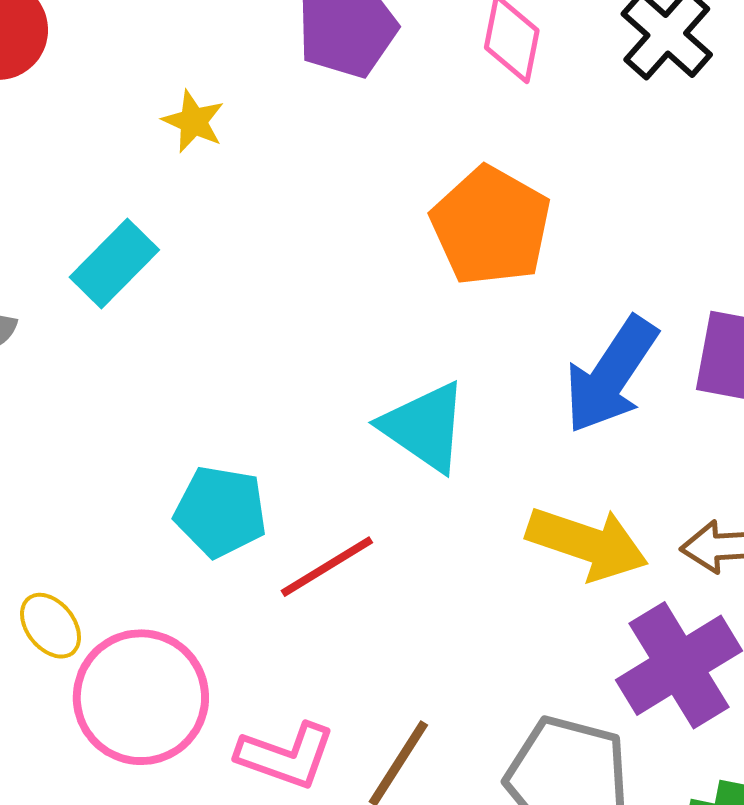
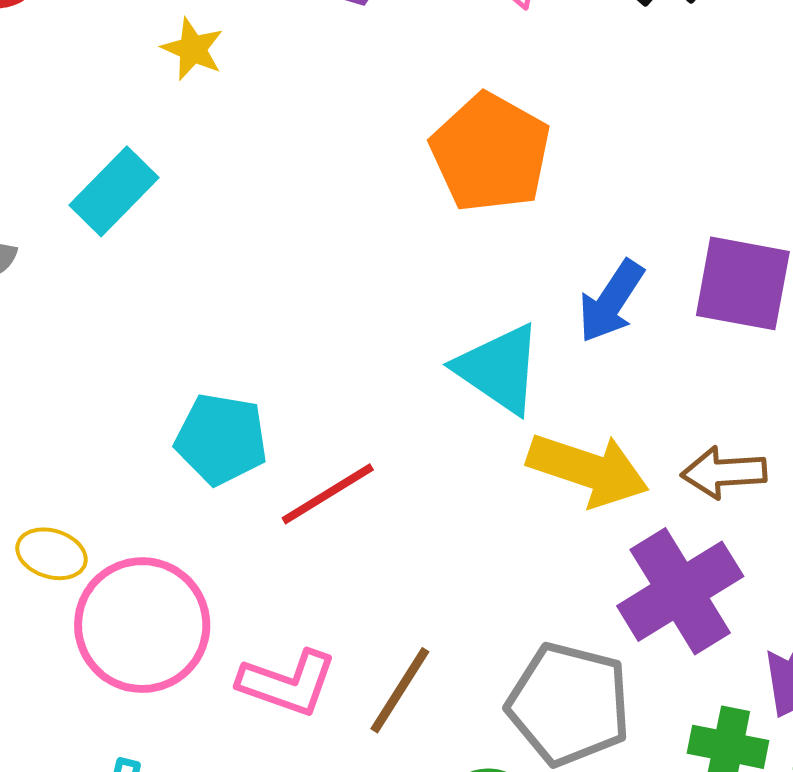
blue arrow: (611, 375) -> (611, 301), size x0.7
cyan triangle: (424, 427) -> (499, 369), moved
yellow ellipse: (51, 626) -> (52, 554), turned -34

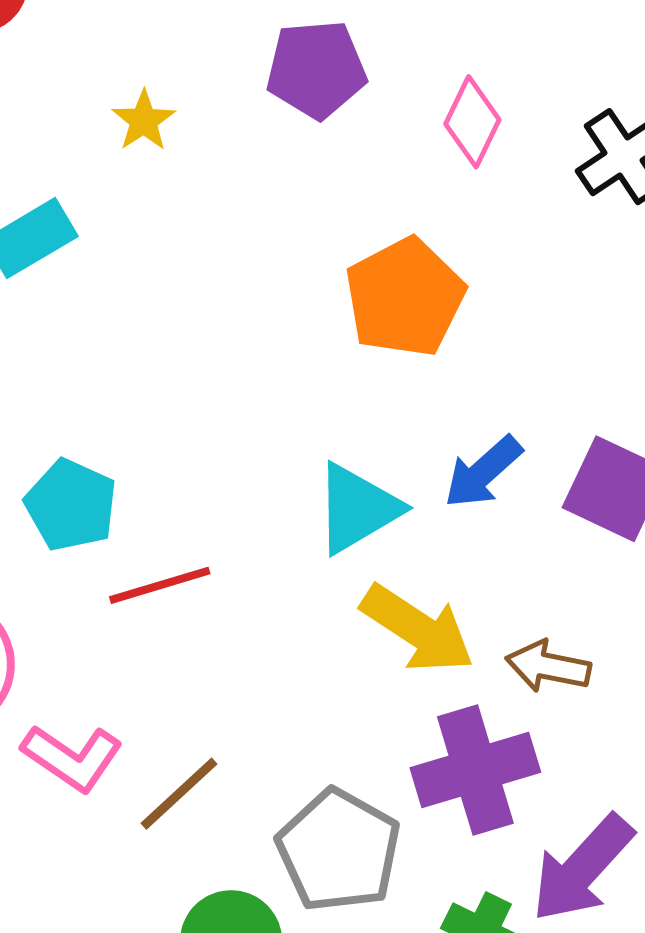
cyan triangle: (499, 369) -> (357, 509), turned 40

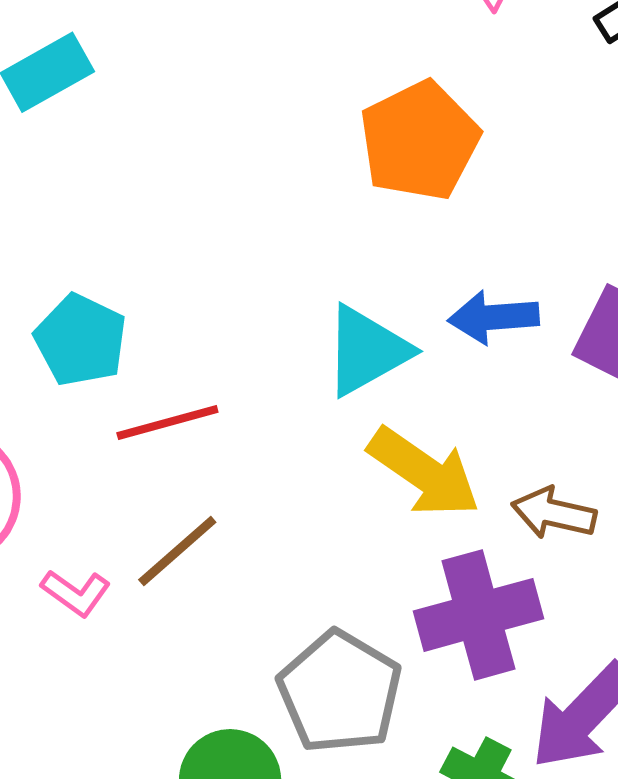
blue arrow: (483, 472) -> (493, 317), turned 36
pink L-shape: (72, 758) -> (76, 593), size x0.7
brown line: (179, 794) -> (177, 551), moved

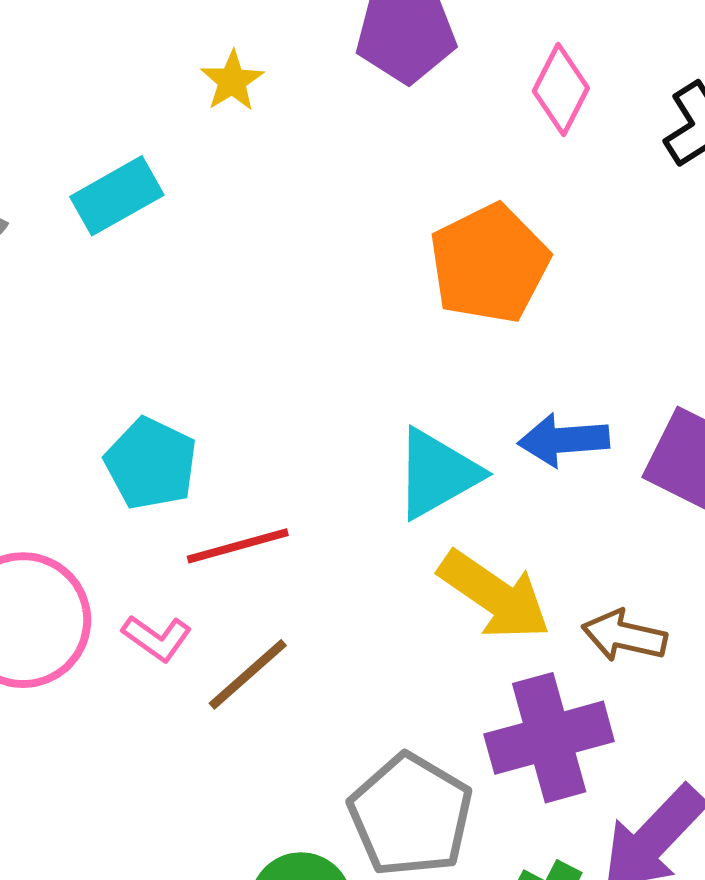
pink L-shape: (76, 593) -> (157, 638), moved

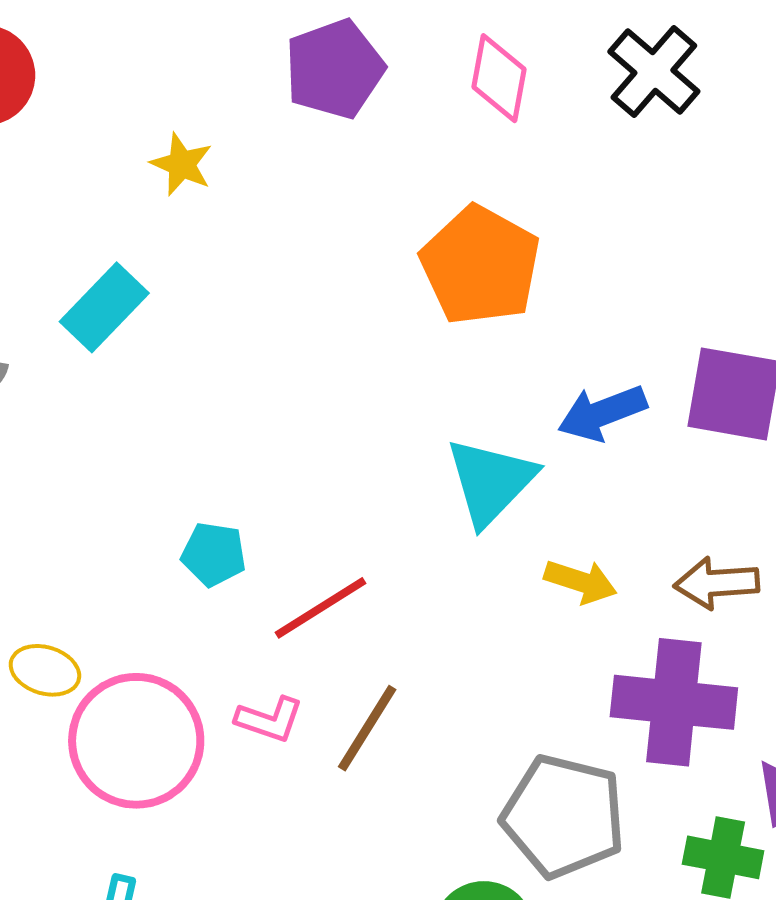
cyan pentagon: (151, 464) -> (214, 554), size x0.7
yellow arrow: (494, 595) -> (581, 581), size x0.6
purple cross: (549, 738) -> (674, 702), turned 38

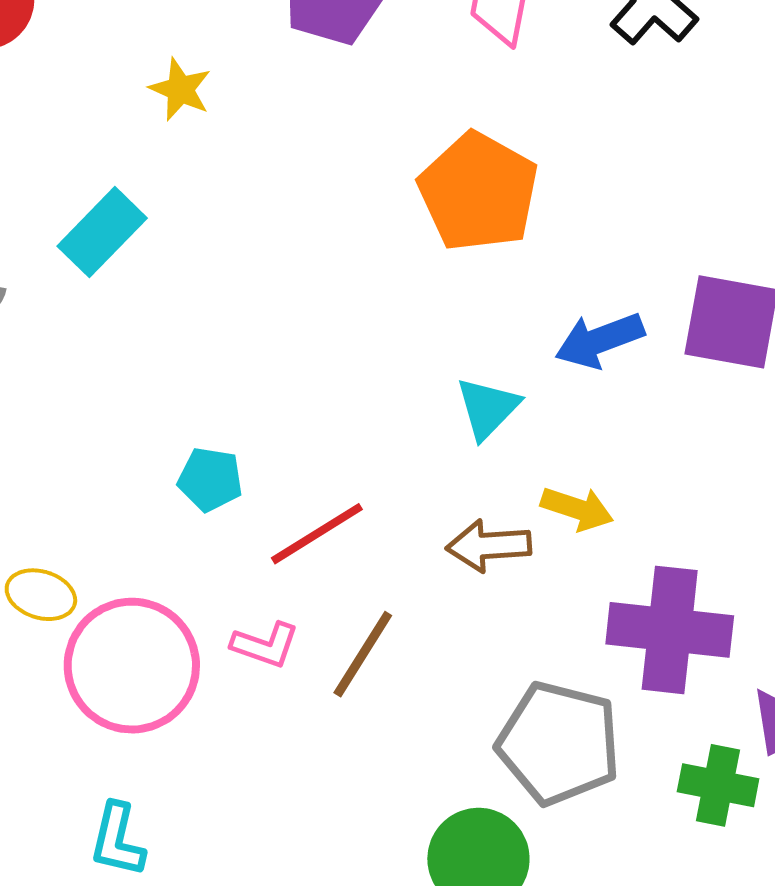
cyan triangle: (491, 481) -> (488, 408), size x0.7
brown arrow: (717, 583) -> (489, 546), moved

